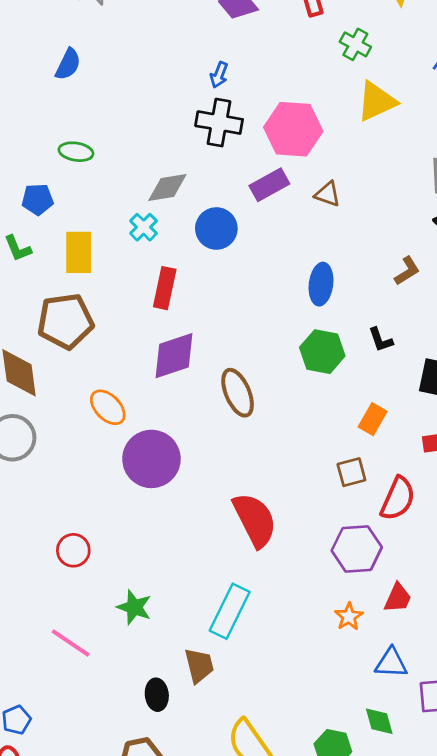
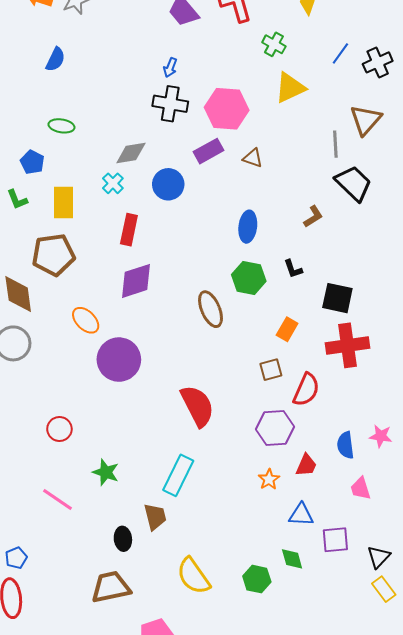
blue pentagon: (38, 199) -> (32, 162), turned 30
brown ellipse: (238, 393) -> (211, 309), moved

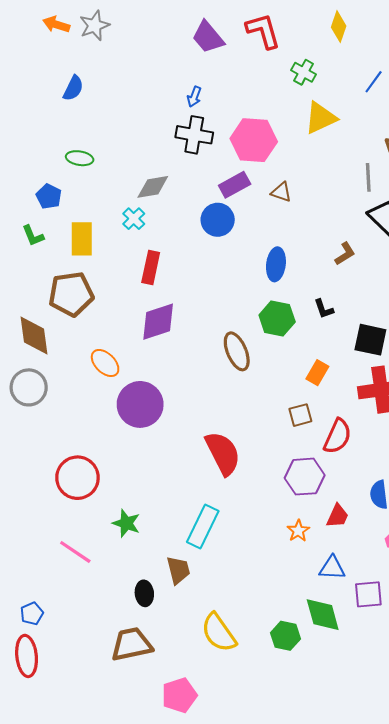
blue circle: (168, 184) -> (218, 220), moved
red circle: (59, 429) -> (77, 478), size x1.6
green diamond: (292, 559) -> (323, 615), size x1.5

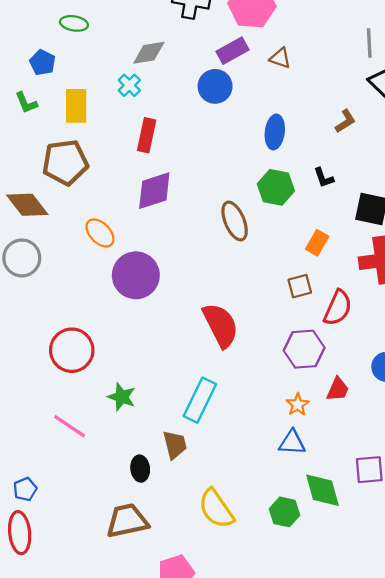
brown diamond: (34, 335) -> (27, 205), turned -30
blue triangle: (332, 568) -> (292, 442), moved

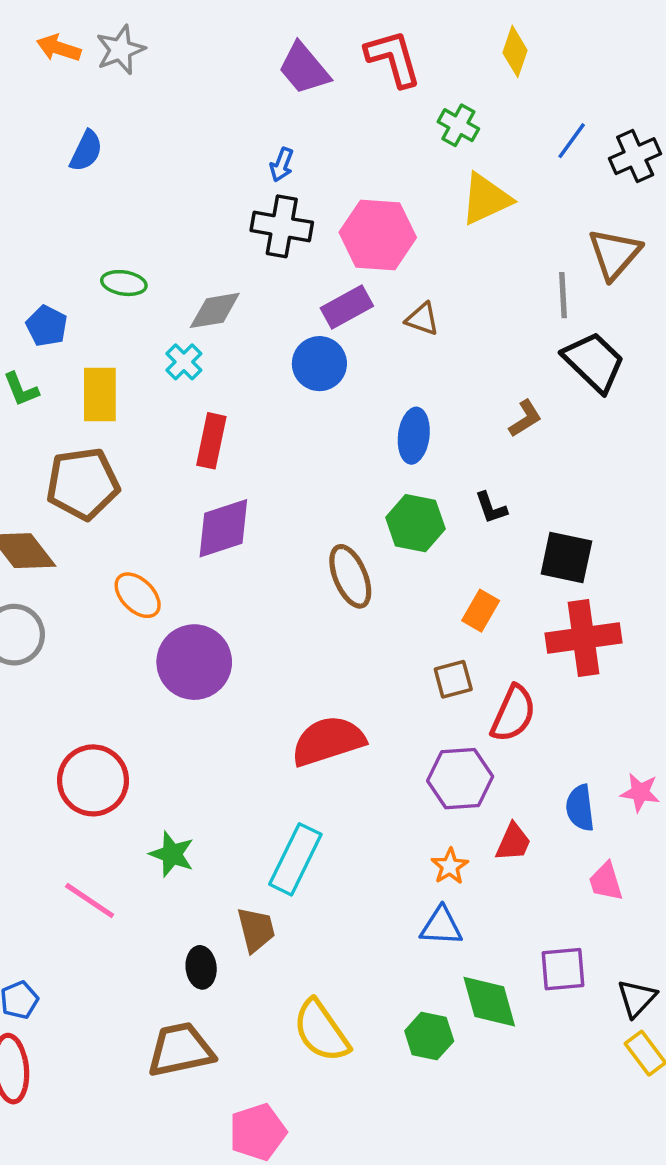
green ellipse: (74, 23) -> (124, 283), moved
red semicircle: (221, 325) -> (328, 741), turned -81

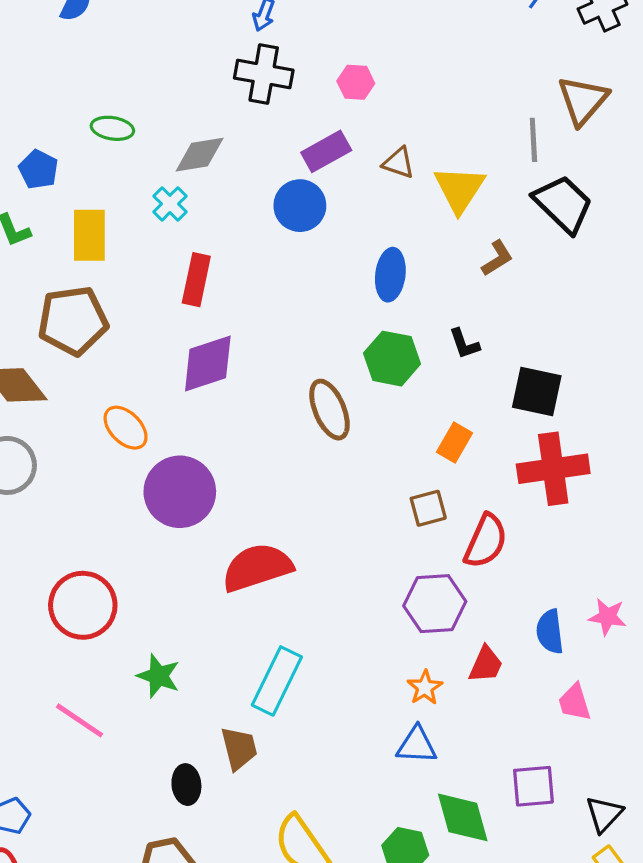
yellow triangle: (486, 199) -> (459, 189), moved, turned -32
pink hexagon: (378, 235) -> (356, 82), size x0.5
red semicircle: (328, 741) -> (257, 567), moved

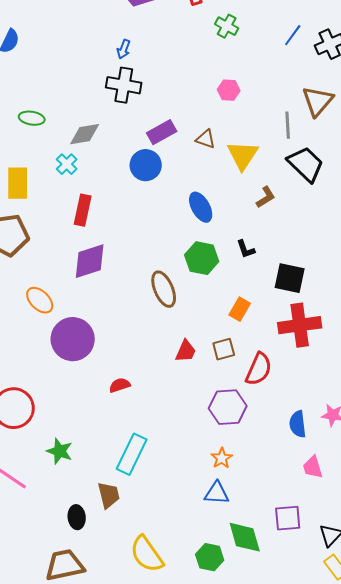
pink hexagon: (356, 82) -> (229, 90), moved
blue ellipse: (390, 275) -> (201, 207), turned -36
red semicircle: (257, 567) -> (120, 385), size x0.5
red trapezoid: (486, 664) -> (186, 351), moved

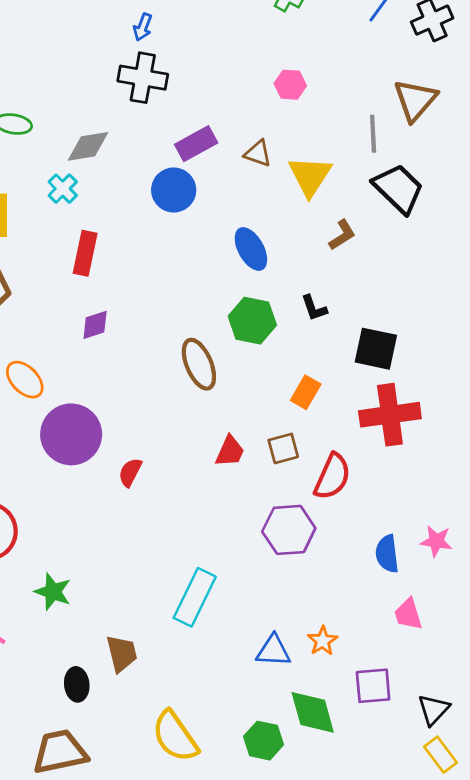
purple diamond: (90, 261) -> (95, 325), size x0.6
red semicircle: (120, 385) -> (130, 472), moved, turned -45
cyan rectangle: (132, 454) -> (195, 597), moved
orange star: (222, 458) -> (323, 641), moved

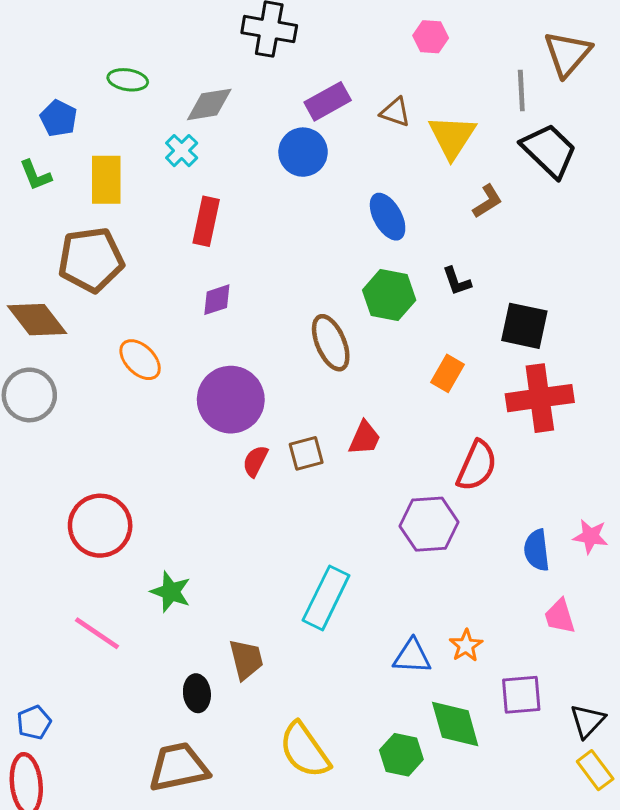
purple circle: (71, 434) -> (231, 400), moved
brown square: (283, 448) -> (306, 453), moved

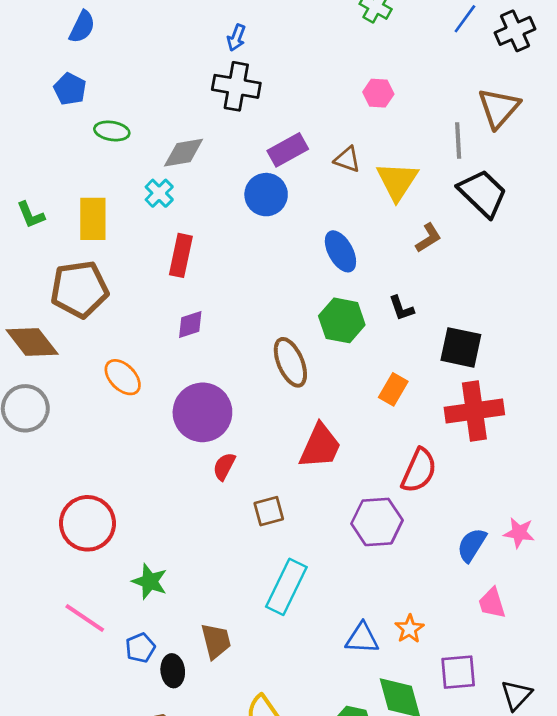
blue pentagon: (59, 118) -> (70, 89), moved
red trapezoid: (365, 438) -> (320, 446), size x1.5
brown square: (306, 453) -> (269, 511), moved
blue semicircle: (537, 550) -> (472, 545), turned 39
blue pentagon: (34, 722) -> (140, 648), moved

